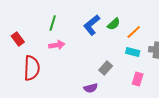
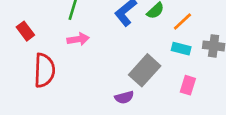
gray rectangle: (106, 68) -> (145, 70), size x1.6

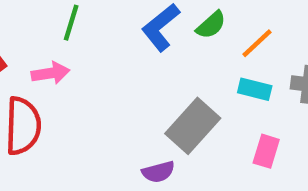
pink arrow: (78, 39) -> (50, 73), moved

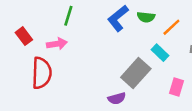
green semicircle: (211, 25) -> (146, 17), turned 48
cyan rectangle: (255, 89) -> (160, 53), moved, turned 30

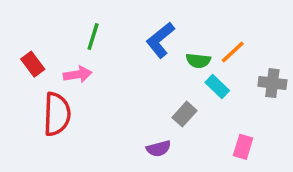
green semicircle: (146, 17) -> (198, 61), moved
gray rectangle: (136, 73) -> (184, 114), size x0.6
pink rectangle: (177, 87) -> (243, 147), moved

